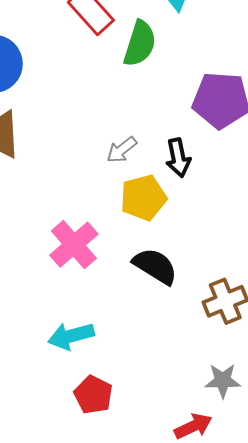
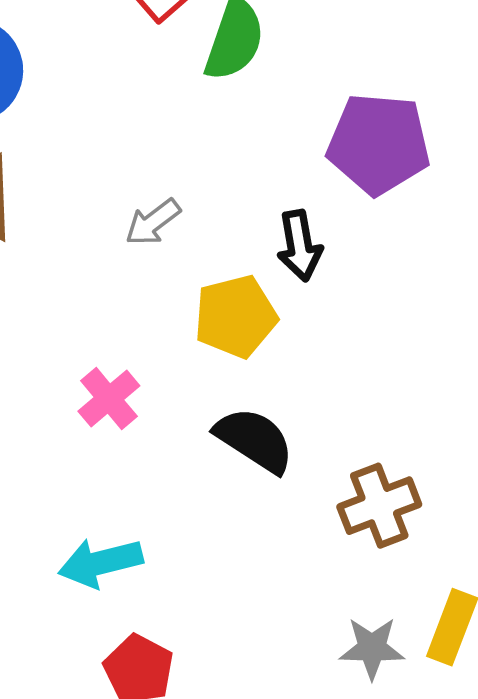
gray arrow: (122, 150) -> (153, 222), moved
pink cross: (74, 245) -> (109, 399), size x0.7

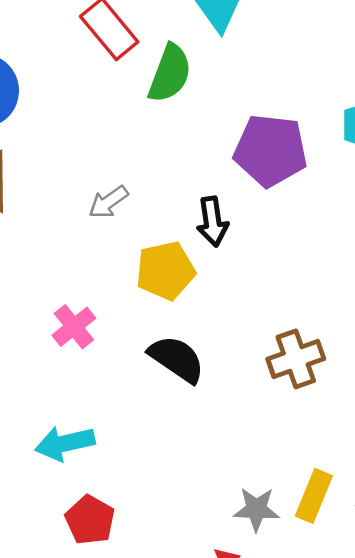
brown cross: (379, 506) -> (296, 359), moved

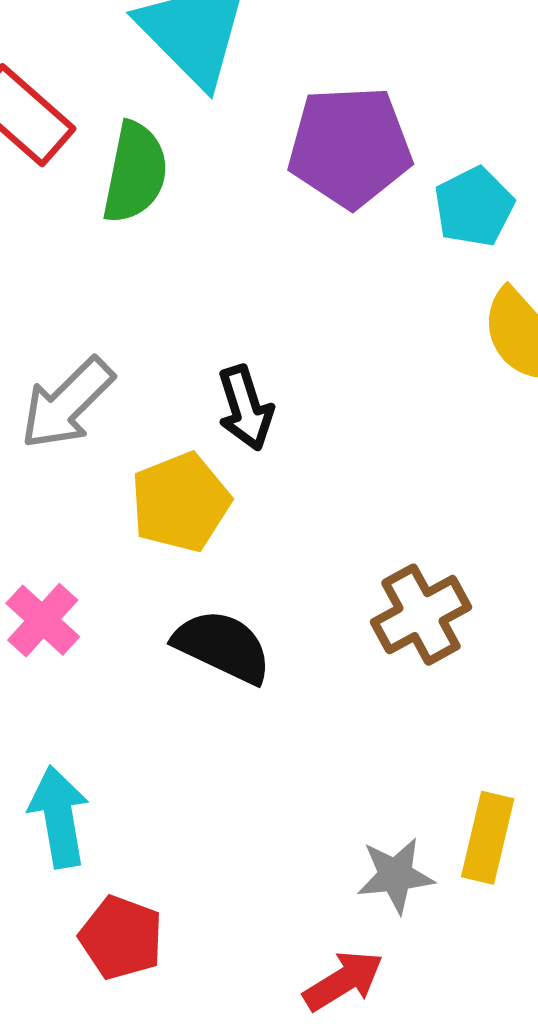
purple pentagon: (271, 150) -> (350, 147), moved
gray arrow: (108, 202) -> (67, 403), size x1.5
cyan arrow: (65, 443) -> (59, 817), turned 102

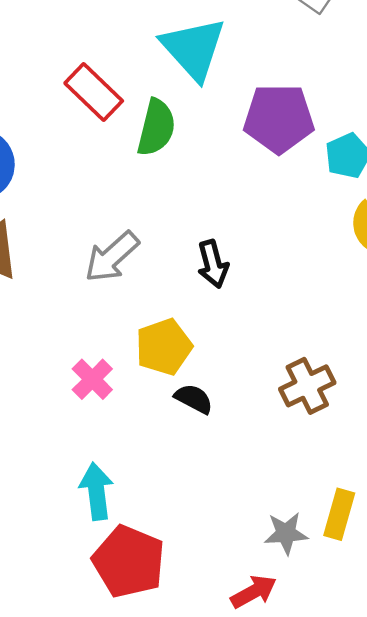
yellow pentagon: (180, 502) -> (164, 347), moved
black semicircle: (223, 646) -> (194, 399), size x0.7
red pentagon: (121, 938) -> (129, 562), size x1.5

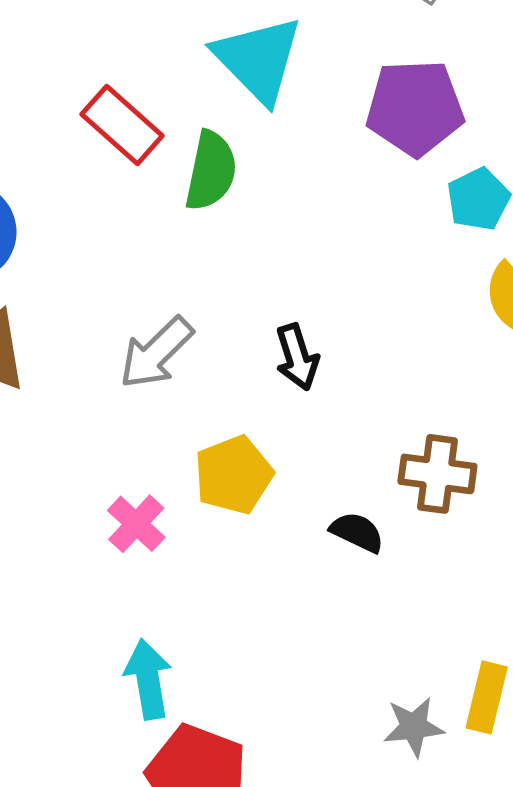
purple pentagon: (279, 118) -> (415, 108), moved
brown cross: (307, 386) -> (437, 474), moved, turned 36
black semicircle: (194, 399) -> (357, 532), moved

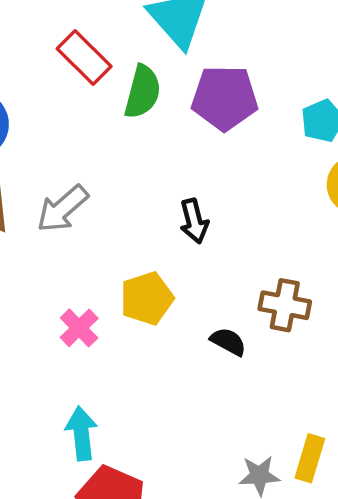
purple pentagon: (415, 108) -> (225, 98), moved
gray arrow: (156, 353) -> (62, 209), moved

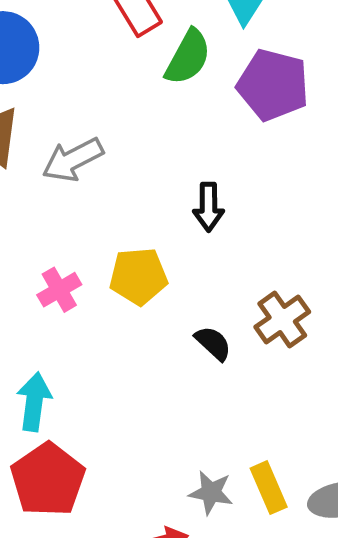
brown cross: (285, 305) -> (282, 319), turned 30
yellow rectangle: (310, 458) -> (269, 488), turned -54

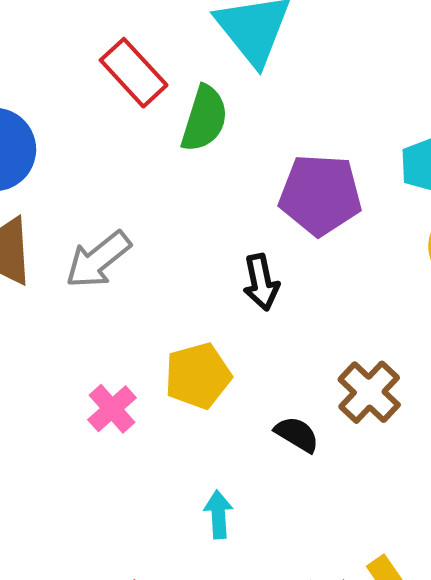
purple pentagon: (273, 85) -> (320, 195), moved
cyan arrow: (34, 402) -> (218, 514), moved, size x0.7

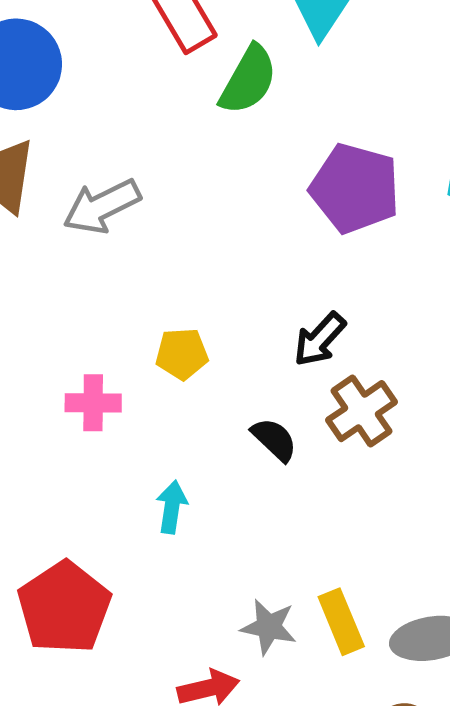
black arrow: (261, 282) -> (320, 339), moved, turned 42
yellow pentagon: (198, 376) -> (182, 354), size x0.7
pink cross: (112, 409) -> (93, 403), moved, turned 30

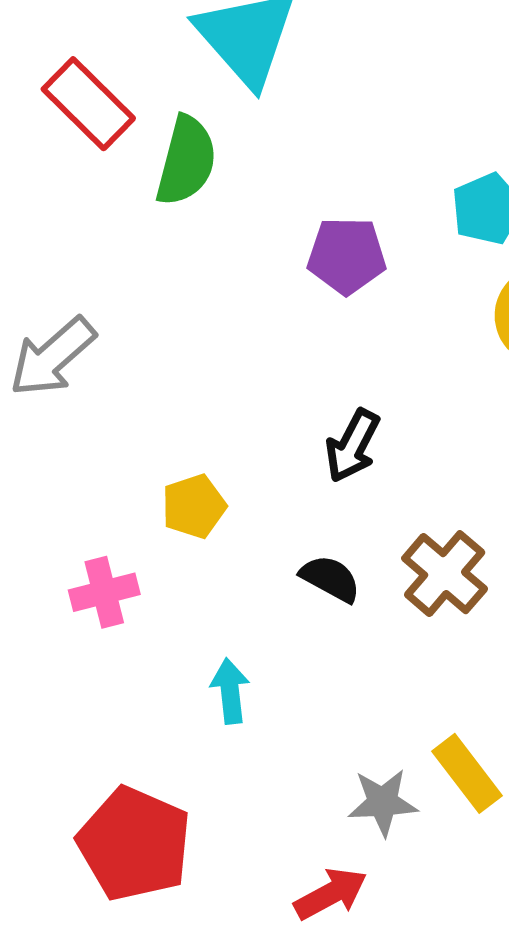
purple pentagon: (355, 188) -> (347, 256), size x0.7
brown cross: (362, 411) -> (445, 574), moved

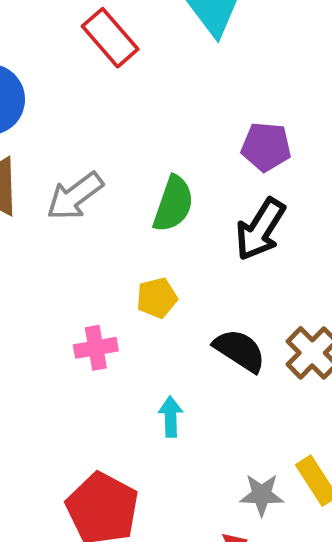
green semicircle: (186, 161) -> (173, 204), moved
black arrow: (352, 446) -> (260, 229), moved, size x1.4
black semicircle: (330, 579) -> (240, 350), size x1.4

